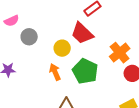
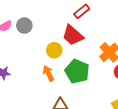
gray circle: (29, 37) -> (24, 26), moved

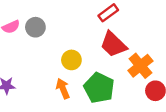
red trapezoid: (73, 35) -> (113, 44), moved

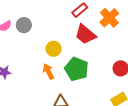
orange cross: (140, 66) -> (109, 18), moved

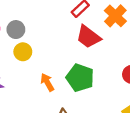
yellow circle: (54, 49) -> (23, 52), moved

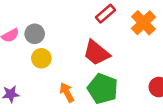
red trapezoid: (88, 37) -> (96, 53), moved

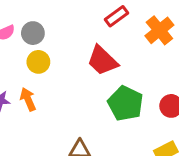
green pentagon: (103, 89) -> (125, 103), moved
orange arrow: (67, 92) -> (28, 99), moved

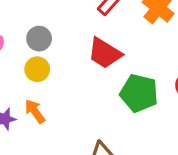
gray circle: (33, 33) -> (39, 39), moved

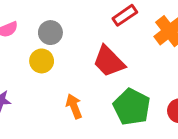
orange arrow: (35, 111) -> (74, 106), moved

